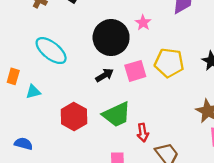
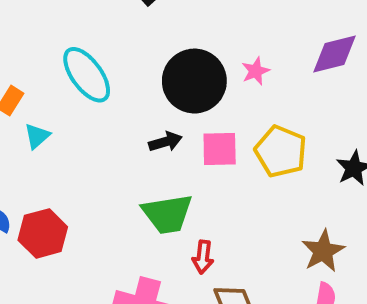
cyan triangle: (33, 92) -> (37, 136), turned -42
red hexagon: (74, 116) -> (43, 233), moved

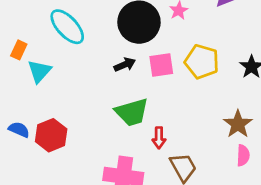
cyan triangle: (37, 136) -> (39, 71), size x1.4

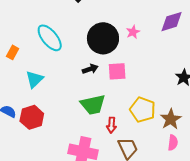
yellow pentagon: (202, 62) -> (143, 110), moved
cyan triangle: (39, 71) -> (34, 79), moved

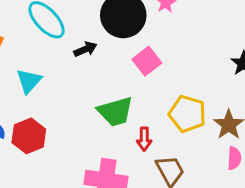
black arrow: (90, 69) -> (85, 49), moved
pink square: (117, 71) -> (147, 61), turned -30

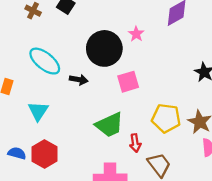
black arrow: (85, 49) -> (79, 80), turned 42
pink square: (147, 61) -> (128, 82), turned 30

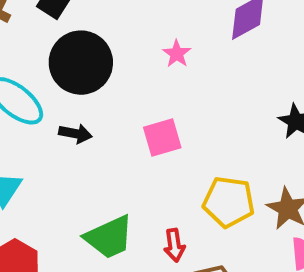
black circle: (104, 48) -> (81, 63), moved
green trapezoid: (109, 125) -> (109, 237), moved

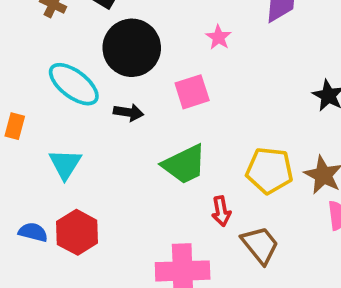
pink square: (162, 138) -> (192, 92), moved
green trapezoid: (109, 237) -> (184, 164), moved

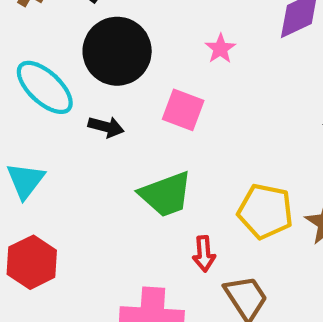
pink square: (192, 92) -> (183, 110), turned 33

